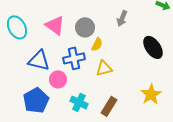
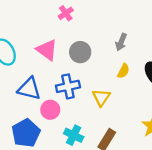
yellow semicircle: (97, 44) -> (123, 71), moved
yellow triangle: (104, 68) -> (101, 98), turned -42

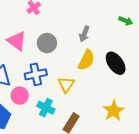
yellow semicircle: (123, 71) -> (86, 60), size x1.5
cyan cross: (74, 135) -> (46, 108), moved

